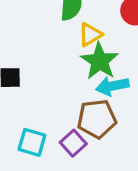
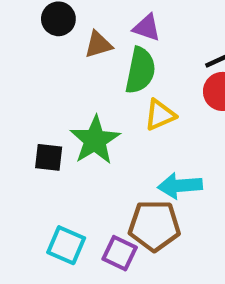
green star: (100, 61) -> (95, 140), moved
purple square: (73, 143) -> (120, 253), turned -30

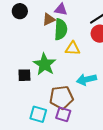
brown triangle: (98, 44) -> (49, 19), moved
yellow triangle: (160, 115) -> (73, 48), turned 35
brown pentagon: (154, 226) -> (61, 97), moved

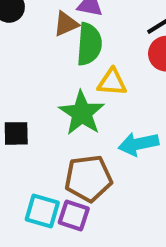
green star: (45, 64) -> (82, 113), moved
purple square: (63, 114) -> (74, 216), moved

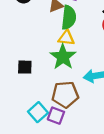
yellow triangle: (112, 82) -> (66, 38), moved
cyan square: (42, 211) -> (38, 112), turned 30

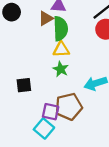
green star: (63, 57) -> (61, 69), size x0.6
purple square: (56, 116) -> (51, 112), moved

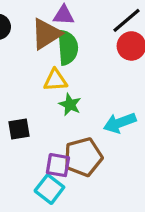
brown triangle: (46, 18) -> (46, 34), size x1.5
yellow triangle: (61, 49) -> (55, 80), moved

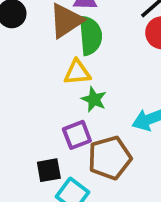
black square: (19, 129) -> (49, 170), moved
purple square: (58, 165) -> (77, 135), moved, turned -30

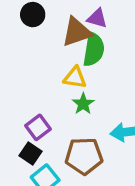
purple square: (77, 135) -> (38, 127), moved, turned -30
black square: (49, 170) -> (30, 153), turned 30

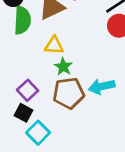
green semicircle: (94, 50) -> (22, 20), moved
brown pentagon: (84, 156) -> (69, 93), moved

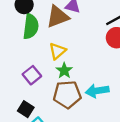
yellow triangle: (54, 45) -> (57, 51), turned -48
purple square: (28, 90) -> (32, 75), moved

